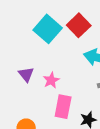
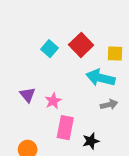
cyan square: (48, 29) -> (49, 49), size x0.6

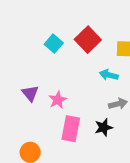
cyan arrow: (101, 78) -> (109, 75), size x0.6
black star: (91, 141) -> (104, 127), moved

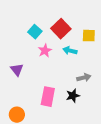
cyan arrow: (109, 75) -> (70, 51), moved
pink star: (58, 100) -> (45, 51), moved

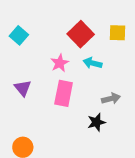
cyan square: (35, 32) -> (19, 35), moved
yellow square: (89, 36) -> (118, 33), moved
pink rectangle: (48, 97) -> (64, 93), moved

